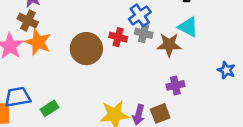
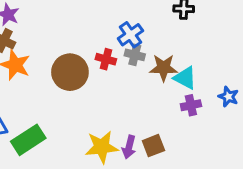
cyan triangle: (188, 27) -> (185, 78), moved
purple cross: (175, 85) -> (191, 105), moved
green rectangle: (49, 108) -> (28, 140), size x1.6

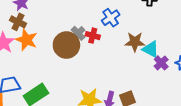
gray cross: (135, 55) -> (78, 33), moved, turned 32
purple cross: (191, 105) -> (161, 63), moved, turned -32

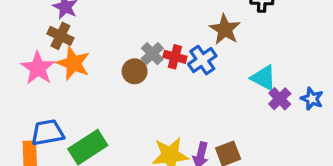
blue cross: (111, 18) -> (202, 60), moved
brown star: (135, 42) -> (225, 29), moved, turned 30
brown circle: (66, 45) -> (135, 71), size x0.6

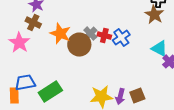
brown star: (225, 29) -> (154, 15), moved
orange star: (73, 63) -> (60, 34), moved
brown circle: (135, 71) -> (79, 45), size x1.5

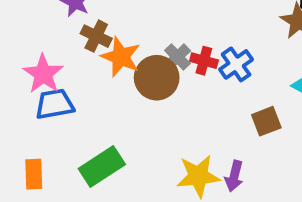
brown cross: (33, 23) -> (96, 36), moved
blue trapezoid: (25, 83) -> (55, 104), moved
brown square: (137, 96) -> (266, 121), moved

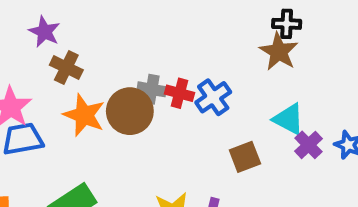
orange star: (121, 57) -> (84, 115), moved
gray cross: (177, 57) -> (152, 89), turned -36

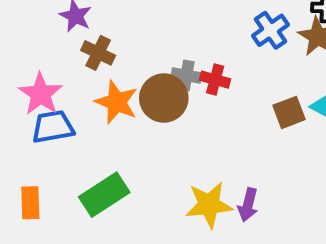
blue cross: (213, 97) -> (271, 30), moved
brown square: (245, 157) -> (289, 112), moved

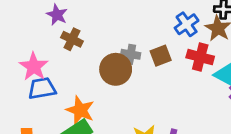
red cross: (215, 80) -> (200, 57), moved, size x1.4
orange star: (117, 102) -> (80, 110), moved
brown square: (289, 112) -> (161, 56), moved

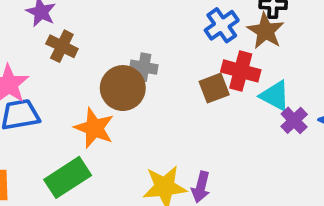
brown square: (161, 56) -> (214, 88), moved
orange star: (80, 110) -> (94, 128), moved

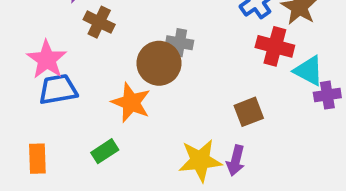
brown square: (214, 88) -> (249, 112), moved
purple cross: (294, 120) -> (327, 95), turned 35
green rectangle: (68, 177) -> (105, 151), size x0.6

